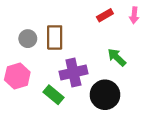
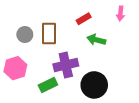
red rectangle: (105, 15) -> (84, 19), moved
green arrow: (117, 57) -> (96, 40), moved, turned -30
green rectangle: (54, 95) -> (48, 85), turned -66

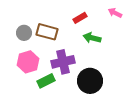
pink arrow: (120, 14) -> (115, 13), turned 112
brown rectangle: (49, 33) -> (47, 32), turned -75
pink hexagon: (15, 68) -> (28, 62), moved

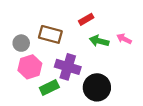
pink arrow: (115, 13) -> (124, 39), moved
gray circle: (24, 33) -> (21, 43), moved
purple cross: (63, 62) -> (68, 67), turned 30

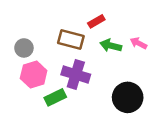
brown rectangle: (50, 34) -> (71, 40), moved
black circle: (97, 87) -> (128, 97), moved

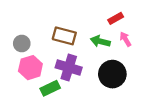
red rectangle: (96, 21) -> (116, 18), moved
pink arrow: (138, 43) -> (125, 39), turned 32
black circle: (128, 97) -> (112, 74), moved

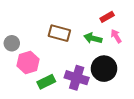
gray circle: (22, 43) -> (12, 43), moved
purple cross: (69, 68) -> (77, 78), moved

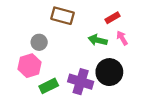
brown rectangle: (59, 33) -> (63, 16), moved
gray circle: (12, 43) -> (39, 42), moved

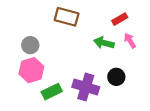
gray circle: (39, 42) -> (30, 45), moved
black circle: (109, 72) -> (116, 77), size x0.6

